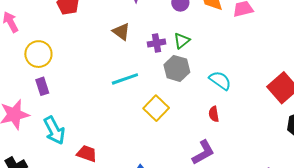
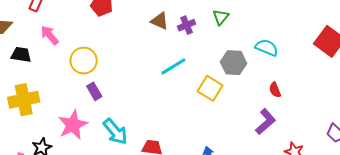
purple cross: (157, 43) -> (187, 25), moved
gray hexagon: (177, 68) -> (234, 63), moved
red semicircle: (214, 114) -> (275, 90), moved

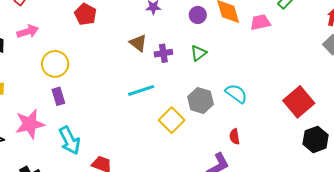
pink arrow: (50, 35) -> (28, 31), turned 100

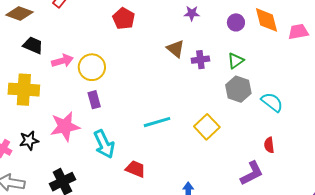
pink arrow: (28, 31) -> (62, 61), moved
cyan line: (141, 90) -> (157, 122), moved
gray hexagon: (200, 101) -> (238, 89), moved

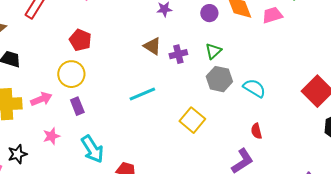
red pentagon: (124, 19) -> (80, 40), moved
pink arrow: (62, 61) -> (41, 99), moved
cyan line: (157, 122) -> (142, 94), moved
pink star: (65, 126) -> (51, 136), size x0.6

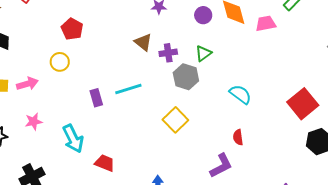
yellow circle: (71, 74) -> (60, 62), size x0.7
gray hexagon: (219, 79) -> (186, 77), moved
purple rectangle: (77, 106) -> (96, 98), moved

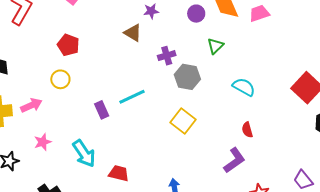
brown triangle: (143, 42) -> (133, 33), moved
green triangle: (203, 53) -> (215, 46), moved

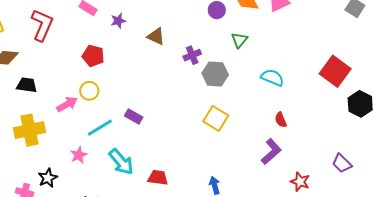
purple star: (151, 11) -> (118, 21), moved
cyan line: (132, 97) -> (100, 128), moved
pink arrow: (31, 105) -> (67, 104), moved
purple rectangle: (102, 110) -> (134, 117), turned -30

